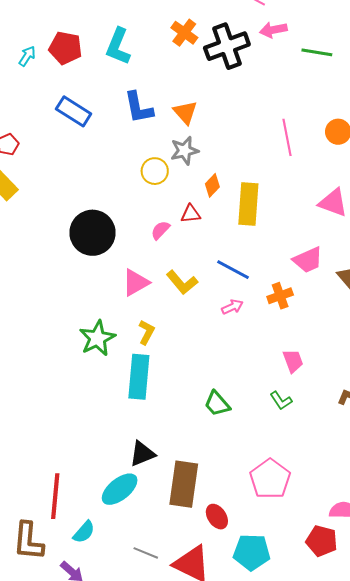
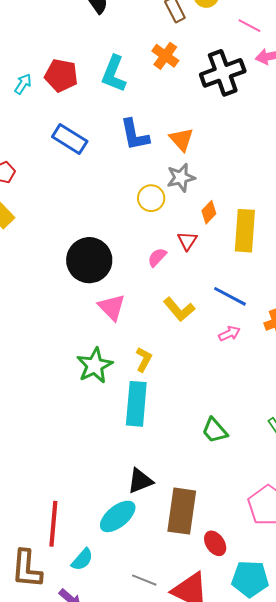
orange cross: (184, 33) -> (165, 56), moved
red triangle: (191, 214) -> (187, 241), turned -50
pink triangle: (136, 283) -> (112, 307), moved, turned -44

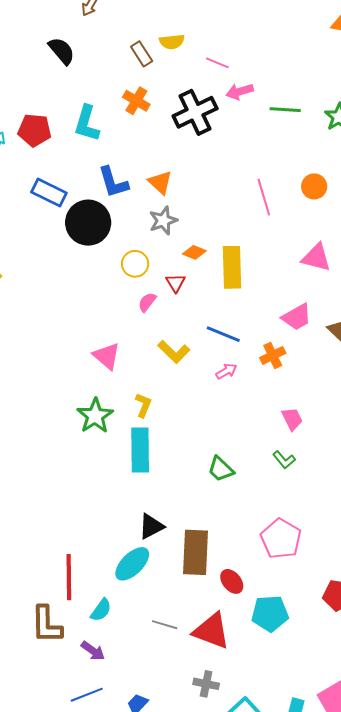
yellow circle: (151, 198) -> (135, 264), moved
orange diamond: (209, 212) -> (194, 252), turned 75
black circle: (89, 260) -> (88, 223), moved

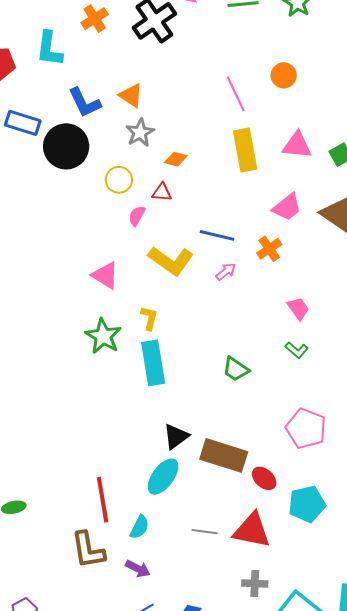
orange cross: (136, 101) -> (95, 19), turned 36
yellow rectangle: (232, 267) -> (245, 150), moved
red triangle: (176, 283) -> (162, 192), turned -45
yellow L-shape: (174, 352) -> (171, 261), size x1.4
brown rectangle: (196, 552) -> (224, 455), turned -66

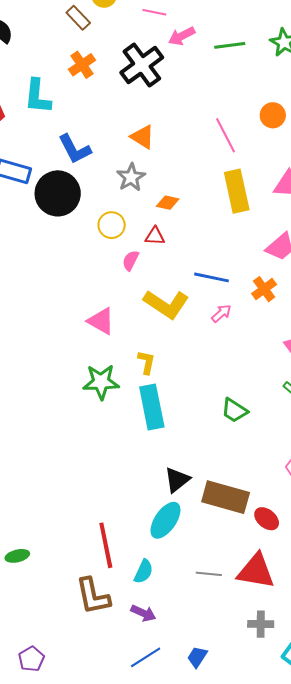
orange triangle: (131, 95) -> (143, 137), moved
green star: (103, 336) -> (101, 382), turned -30

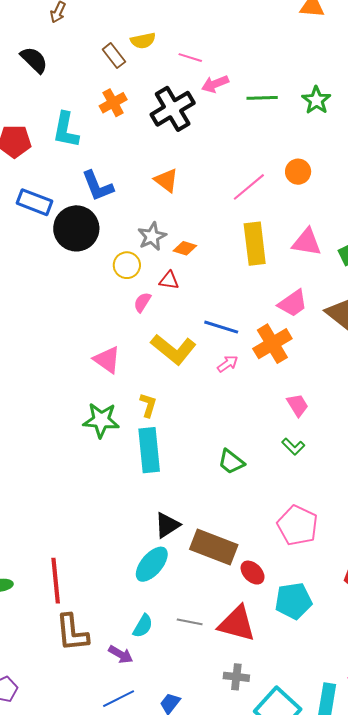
pink line: (225, 135) -> (249, 187), turned 72
gray star: (131, 177) -> (152, 236), moved
orange cross: (264, 289) -> (272, 344), size x1.5
red line: (106, 545) -> (56, 581), moved
cyan semicircle: (144, 571) -> (143, 626), moved

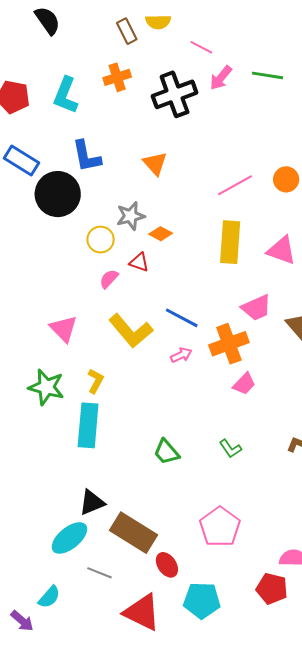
pink arrow: (215, 84) -> (221, 78), turned -40
green line: (262, 98) -> (267, 75), moved
pink trapezoid: (298, 405) -> (244, 384), moved, turned 65
gray line: (190, 622) -> (99, 573), moved

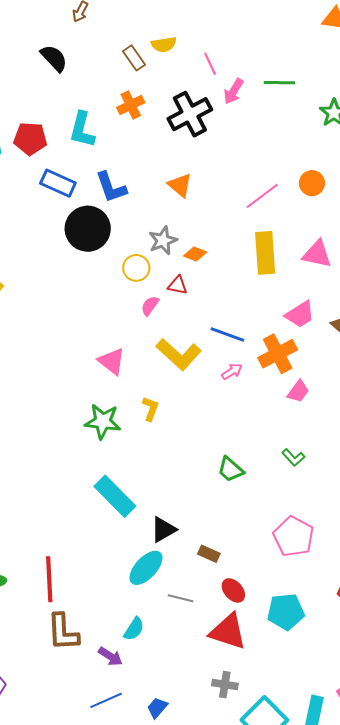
pink line: (201, 47) -> (210, 64), turned 45
blue rectangle: (21, 160) -> (58, 183), moved
cyan rectangle: (88, 425) -> (115, 496), moved, turned -42
brown rectangle: (134, 533) -> (209, 554), size x0.5
red ellipse: (167, 565) -> (233, 590), moved

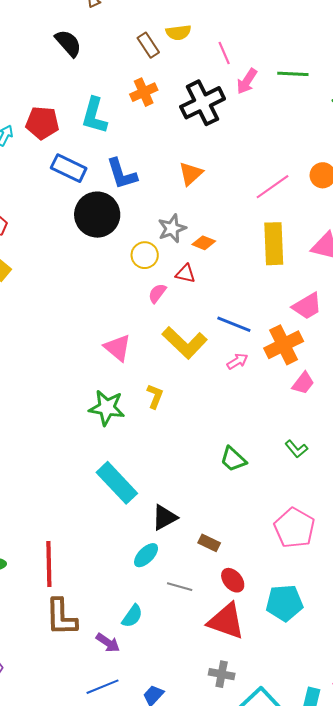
orange triangle: (180, 185) -> (191, 174), turned 36
cyan ellipse: (146, 568) -> (146, 555), size x0.7

